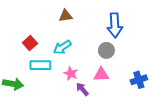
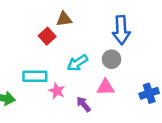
red square: (30, 43) -> (47, 36), moved
cyan arrow: (62, 47) -> (77, 63), moved
pink star: (71, 73) -> (57, 91), moved

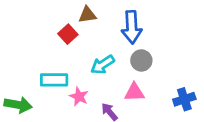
blue arrow: (121, 30) -> (132, 27), moved

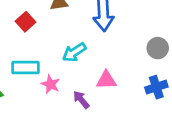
red square: (68, 34) -> (26, 22), moved
gray circle: (141, 60) -> (158, 48), moved

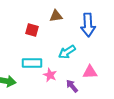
red square: (26, 22) -> (32, 30), turned -32

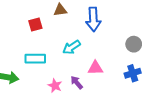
red square: (32, 30) -> (35, 25), turned -32
pink star: (50, 75) -> (55, 86), moved

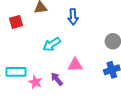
blue arrow: (93, 19) -> (73, 17), size x0.7
cyan rectangle: (35, 59) -> (16, 72), moved

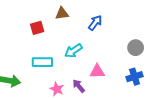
blue arrow: (73, 17) -> (95, 23), turned -140
cyan rectangle: (16, 72) -> (42, 62), moved

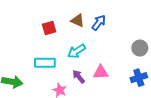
brown triangle: (62, 13) -> (78, 21), moved, turned 32
red square: (37, 28) -> (49, 28), moved
purple arrow: (79, 86) -> (79, 77), moved

